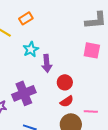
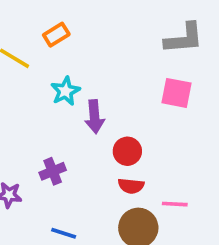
purple cross: (24, 93) -> (53, 171), size x0.6
red semicircle: (67, 101) -> (131, 186), turned 40

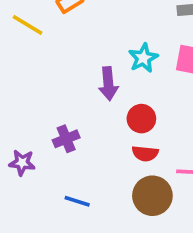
cyan star: (65, 91) -> (143, 58), moved

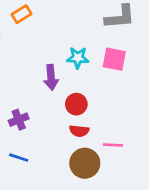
cyan star: (143, 58) -> (78, 58), turned 30
blue line: (77, 201) -> (19, 158), moved

